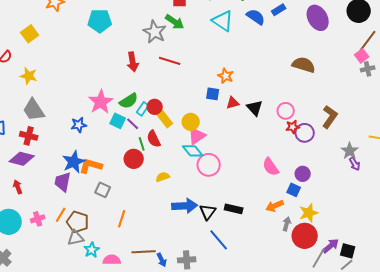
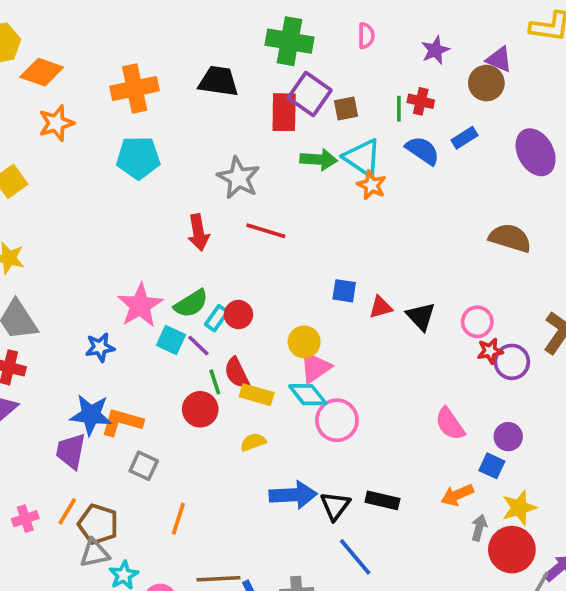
green arrow: (175, 22) -> (319, 160), moved, turned -30
orange star: (226, 76) -> (372, 185), moved
yellow rectangle: (165, 119) -> (257, 395), moved, turned -36
blue star: (74, 162) -> (91, 415), turned 30

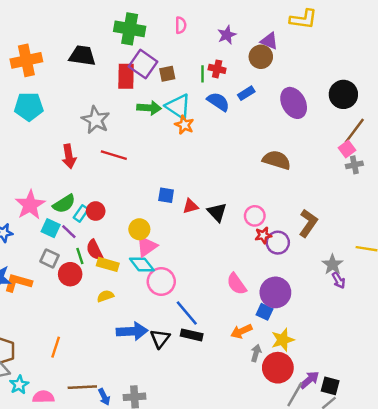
purple circle: (508, 437) -> (275, 292), size x1.6
gray square: (144, 466) -> (49, 258), moved
blue line: (355, 557) -> (187, 313), moved

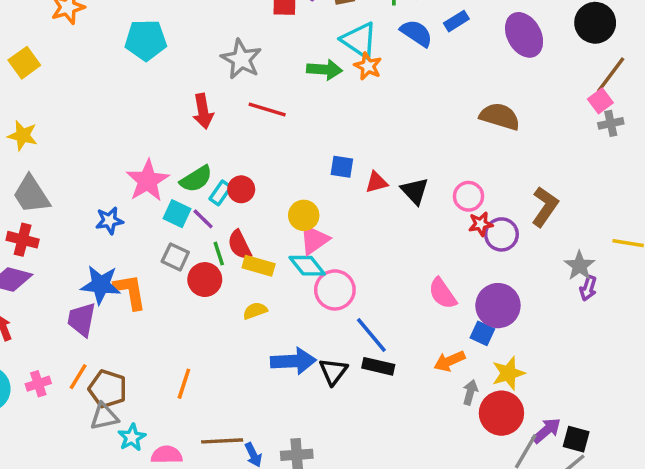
green arrow: (149, 108) -> (324, 70), moved
purple arrow: (339, 280) -> (588, 288), turned 49
orange L-shape: (18, 283) -> (130, 292), turned 64

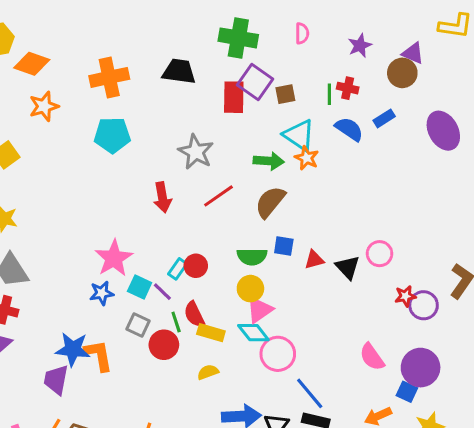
red line: (267, 110) -> (219, 196), turned -52
brown semicircle: (500, 116) -> (270, 202), moved, turned -68
green semicircle: (196, 179) -> (252, 257), moved, turned 32
pink circle: (469, 196) -> (380, 254), moved
blue star: (109, 221) -> (102, 293), moved

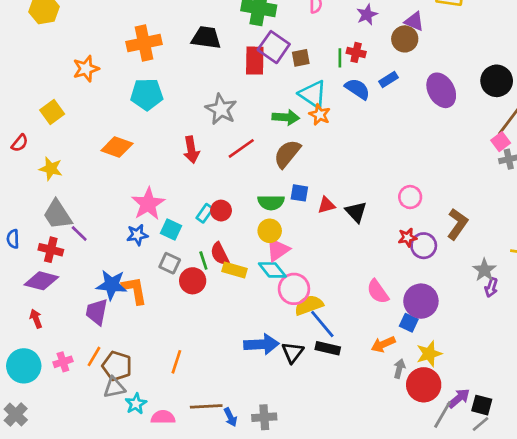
orange diamond: (32, 64) -> (117, 147), moved
pink circle: (380, 254) -> (410, 197), moved
purple line: (162, 292) -> (79, 233), moved
yellow semicircle: (208, 372) -> (309, 305), moved, size x1.5

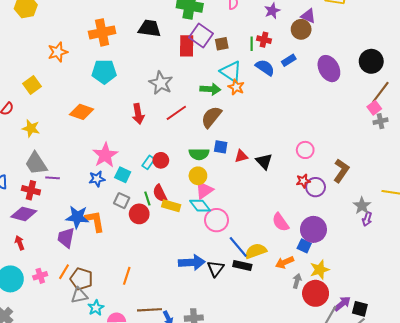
purple line: (79, 233) -> (53, 178), turned -40
yellow semicircle: (309, 305) -> (256, 251), moved

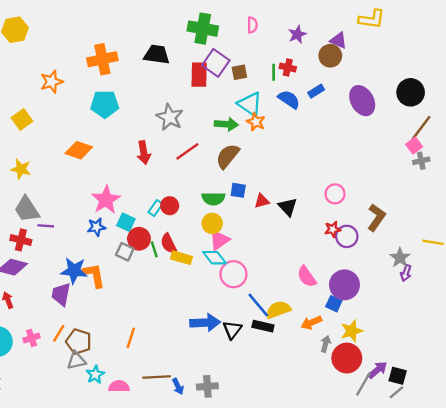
red circle: (139, 214) -> (139, 239), moved

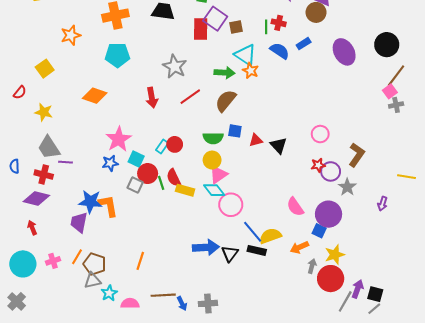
gray star: (400, 258) -> (347, 187), moved
purple arrow: (378, 370) -> (358, 289), turned -30

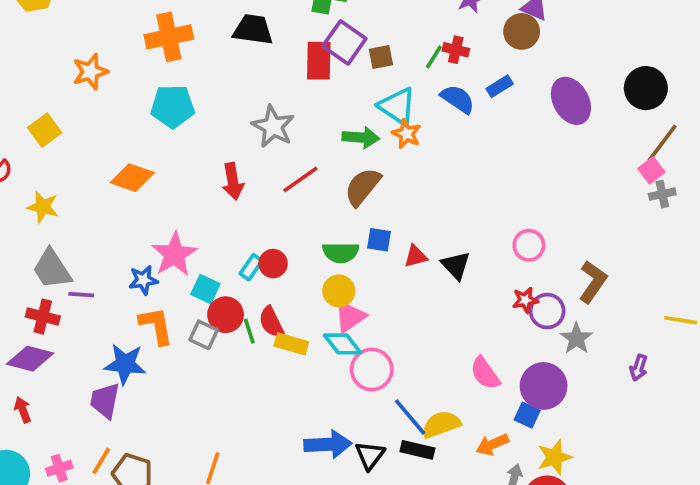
green line: (266, 27) -> (434, 57), turned 32
blue star: (110, 163) -> (143, 280), moved
orange L-shape: (108, 206) -> (156, 326), moved

